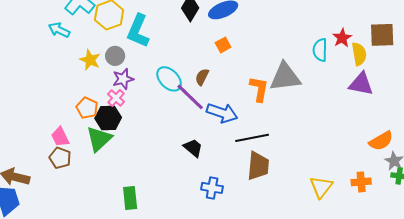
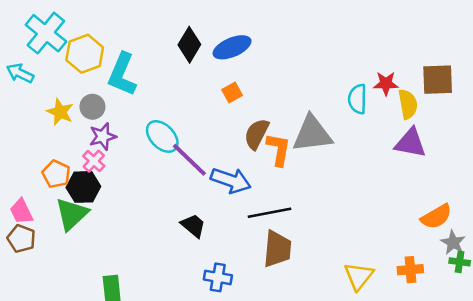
red star: (342, 38) -> (386, 83), turned 30
brown semicircle: (202, 77) -> (257, 134), moved, size x1.4

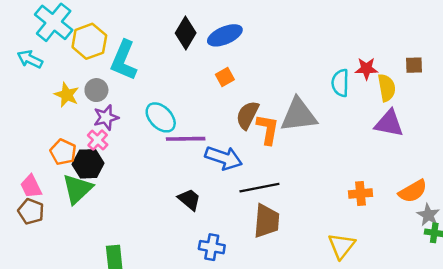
brown square: (438, 80) -> (414, 65), size x0.6
purple line: (189, 160) -> (186, 139), turned -45
orange cross: (410, 270) -> (360, 194), moved

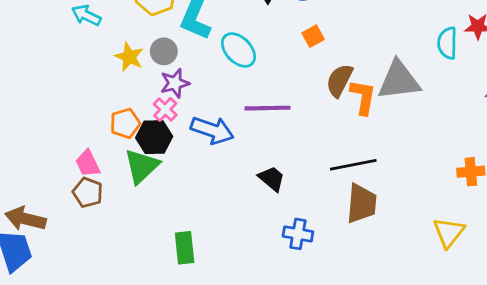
cyan ellipse: (161, 117) -> (238, 50), moved
orange pentagon: (63, 152) -> (125, 123), turned 30
blue arrow: (224, 158) -> (212, 130), moved

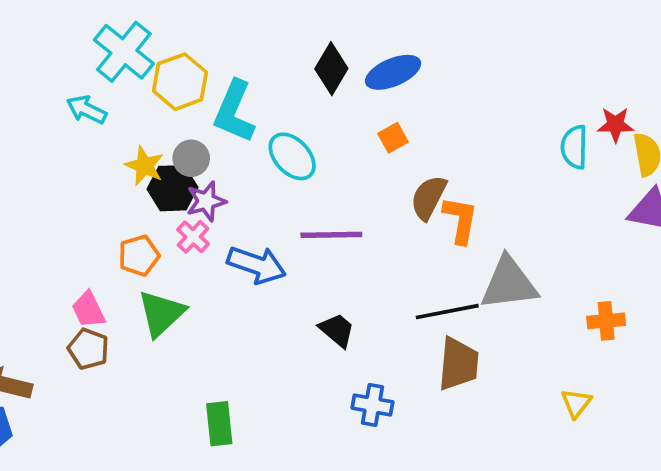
gray triangle: (399, 80) -> (509, 283), moved
black hexagon: (154, 137) -> (172, 188), moved
yellow triangle: (449, 233) -> (576, 403), size x0.7

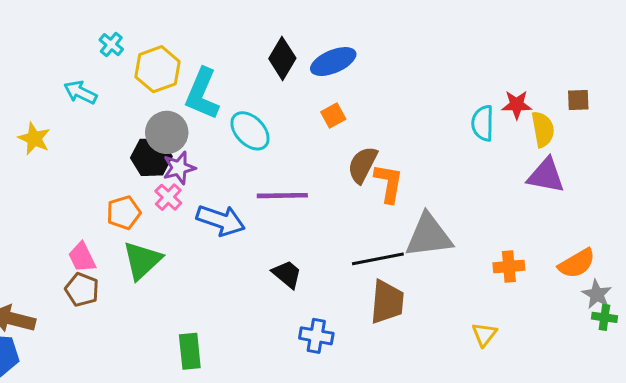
cyan cross: (124, 52) -> (111, 45), size x0.5
gray circle: (191, 158) -> (167, 132), size x1.4
yellow star: (144, 166) -> (34, 139), moved

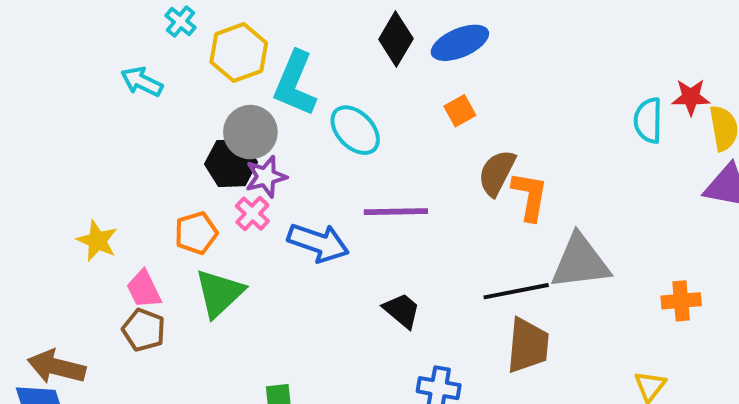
yellow star: (34, 139) -> (97, 241), moved

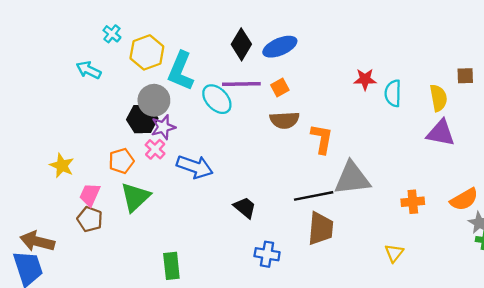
red star: (691, 97) -> (365, 79), moved
brown semicircle: (497, 173) -> (285, 120), moved, turned -120
purple line: (396, 212) -> (241, 84), moved
pink trapezoid: (144, 289) -> (90, 195), turned 50

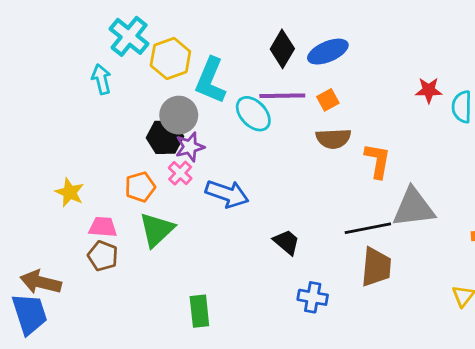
cyan cross: (112, 34) -> (129, 36), size x1.8
cyan arrow: (89, 70) -> (101, 79), turned 50
pink trapezoid: (90, 195) -> (103, 227), turned 70

